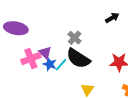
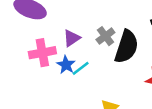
purple triangle: (45, 53) -> (72, 38), moved, turned 32
black semicircle: (78, 58) -> (126, 47), moved, turned -115

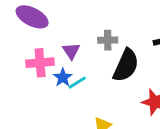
gray cross: (105, 36) -> (108, 40), moved, turned 30
purple triangle: (72, 38) -> (71, 51), turned -36

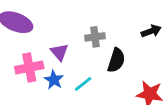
black semicircle: (126, 65) -> (116, 60), size x0.7
cyan line: (77, 83) -> (83, 84), moved

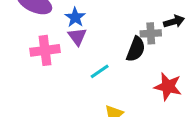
gray cross: (95, 37) -> (151, 33), moved
blue star: (54, 80) -> (75, 17), moved

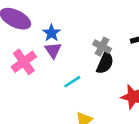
gray cross: (151, 33) -> (102, 47), moved, turned 30
pink cross: (45, 50) -> (24, 62), turned -30

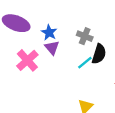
gray cross: (102, 47) -> (85, 36), moved
cyan line: (72, 82) -> (85, 63), moved

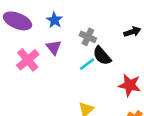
blue star: (49, 32) -> (54, 20), moved
black semicircle: (99, 54) -> (102, 56), turned 120

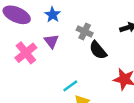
cyan line: (87, 64) -> (70, 86), moved

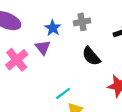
blue star: (53, 15) -> (53, 28), moved
gray cross: (85, 32) -> (82, 22), moved, turned -35

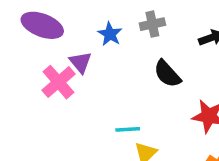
purple triangle: (43, 47) -> (80, 62), moved
cyan line: (63, 93) -> (128, 129), turned 35

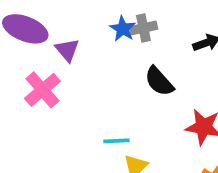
blue star: (110, 34) -> (123, 29), moved
purple triangle: (80, 62) -> (67, 50), moved

